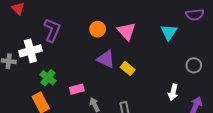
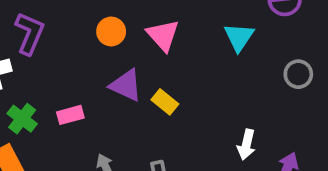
gray circle: (194, 65) -> (298, 74), moved
pink rectangle: (77, 89) -> (70, 115), moved

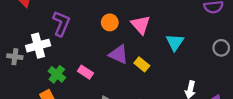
cyan triangle: (239, 37) -> (175, 42), moved
pink rectangle: (70, 115) -> (85, 72), turned 48

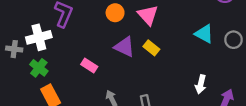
cyan triangle: (175, 42) -> (204, 34), moved, turned -36
yellow rectangle: (142, 64) -> (151, 48), moved
green cross: (57, 74) -> (39, 68), moved

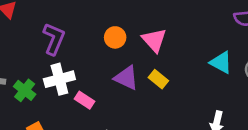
white cross: (39, 37) -> (59, 79), moved
green cross: (39, 68) -> (25, 90), moved

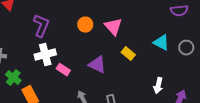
purple triangle: (126, 78) -> (97, 65), moved
yellow rectangle: (158, 79) -> (128, 54), moved
green cross: (25, 90) -> (13, 78), moved

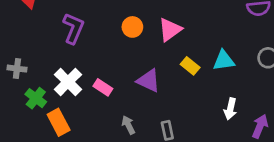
pink triangle: (113, 27) -> (170, 30), turned 36
cyan triangle: (161, 43) -> (224, 61), moved, turned -36
white cross: (45, 55) -> (68, 82), moved, turned -30

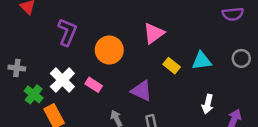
orange circle: (132, 27) -> (109, 50), moved, size x1.5
purple triangle: (149, 81) -> (142, 91), moved

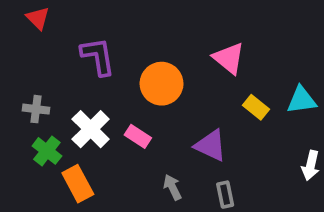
purple L-shape: (67, 32) -> (98, 56), turned -32
pink triangle: (154, 33) -> (229, 58), turned -45
gray cross: (17, 68) -> (36, 109), moved

